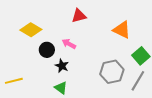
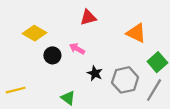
black star: (62, 66) -> (95, 73), moved

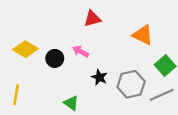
yellow diamond: (35, 33) -> (25, 49), moved
yellow line: (16, 90) -> (16, 95), turned -66
gray line: (154, 90) -> (162, 95), turned 35

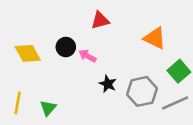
yellow diamond: (25, 49) -> (28, 53), turned 30
black circle: (55, 58) -> (66, 47), moved
green triangle: (71, 103) -> (48, 108), moved, turned 35

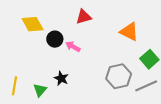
yellow diamond: (28, 53) -> (33, 24), moved
black star: (108, 84) -> (61, 78), moved

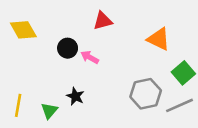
yellow diamond: (33, 24) -> (23, 30), moved

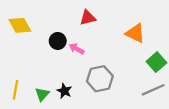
gray hexagon: (146, 94) -> (100, 79), moved
black star: (75, 96) -> (64, 91), moved

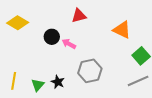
yellow diamond: (20, 25) -> (18, 23), turned -30

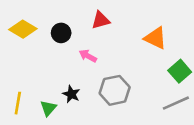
black circle: (52, 37) -> (61, 33), moved
black star: (58, 82) -> (71, 94), moved

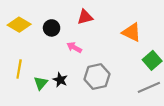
yellow line: (18, 103) -> (19, 69), moved
green triangle: (48, 108) -> (41, 83), moved

